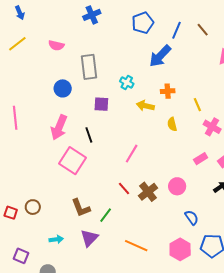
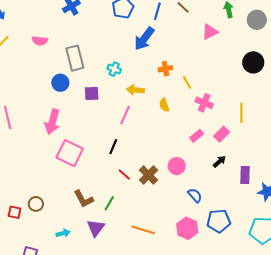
blue circle: (63, 88) -> (60, 83), moved
orange cross: (168, 91) -> (165, 69), moved
black line: (89, 135) -> (113, 147), moved, turned 49
pink line: (132, 154) -> (125, 115), moved

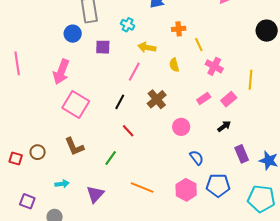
brown cross: (148, 175) -> (157, 99), moved
purple rectangle: (245, 175) -> (242, 154), moved, turned -30
brown L-shape: (84, 199) -> (74, 147), moved
purple triangle: (96, 228) -> (95, 194), moved

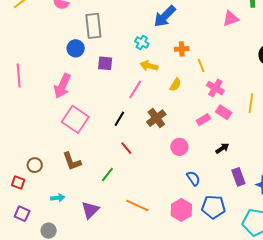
cyan cross: (128, 25) -> (142, 43), moved
yellow semicircle: (174, 65) -> (175, 85), turned -136
pink rectangle: (229, 99) -> (224, 112), moved, turned 70
red square: (16, 158) -> (18, 183), moved

